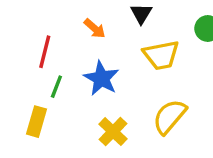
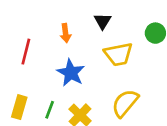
orange arrow: (95, 28) -> (66, 33), turned 42
green line: (56, 87) -> (50, 110), moved

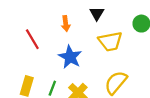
red line: (26, 52) -> (32, 39), turned -45

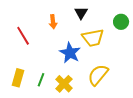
blue star: (70, 57) -> (70, 53), moved

